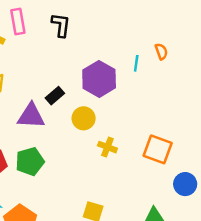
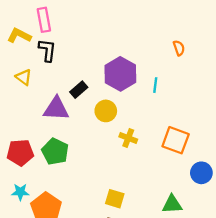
black L-shape: (61, 25) -> (47, 50), moved
cyan line: (136, 63) -> (155, 85), moved
green pentagon: (30, 161) -> (55, 151), turned -30

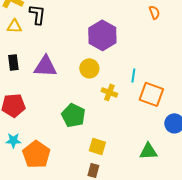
yellow triangle: (24, 77) -> (14, 26), moved, turned -35
cyan line: (155, 85) -> (133, 75), moved
black rectangle: (79, 90) -> (13, 62), moved, turned -56
green pentagon: (55, 151) -> (73, 115), moved

